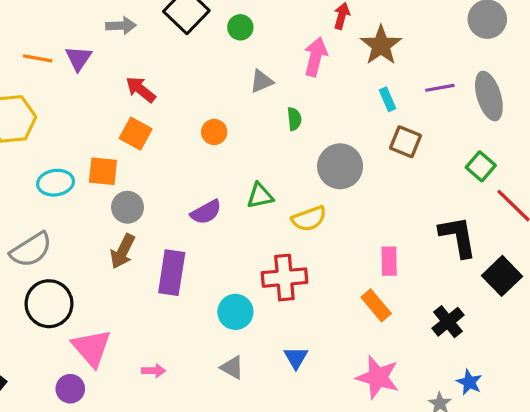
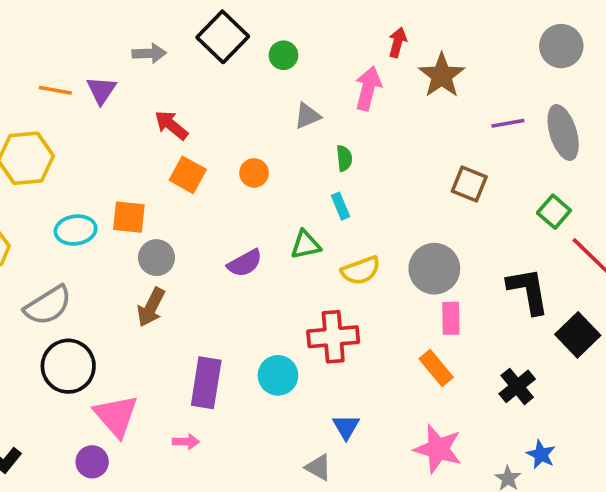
cyan rectangle: (388, 99) -> (340, 206), moved
orange square: (136, 134) -> (188, 175), moved
gray circle: (340, 166) -> (434, 269), moved
purple rectangle: (172, 273) -> (206, 383), moved
gray triangle: (232, 367) -> (318, 467), moved

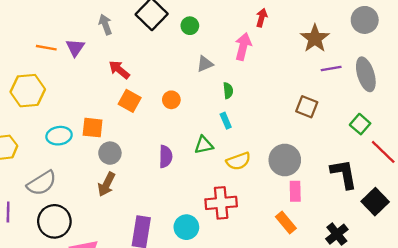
gray arrow: (149, 53) -> (105, 25), turned -108
brown star: (442, 75) -> (315, 38), moved
purple semicircle: (245, 263) -> (166, 157), turned -60

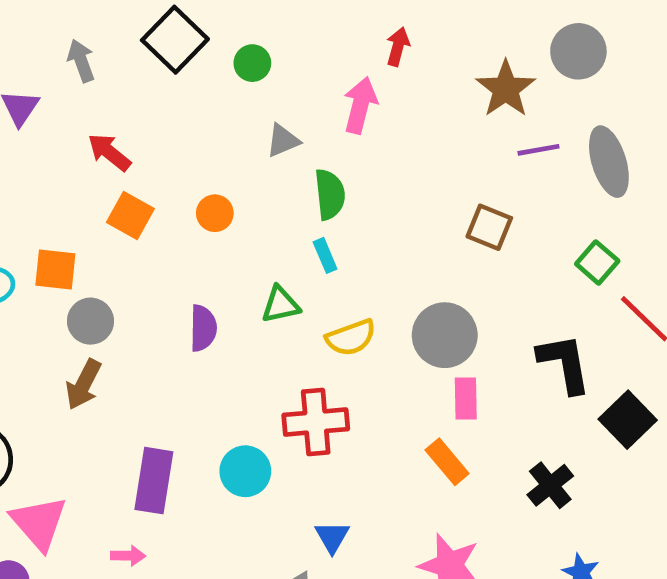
gray circle: (365, 20) -> (578, 51), moved
green semicircle: (228, 91) -> (330, 194), size x1.5

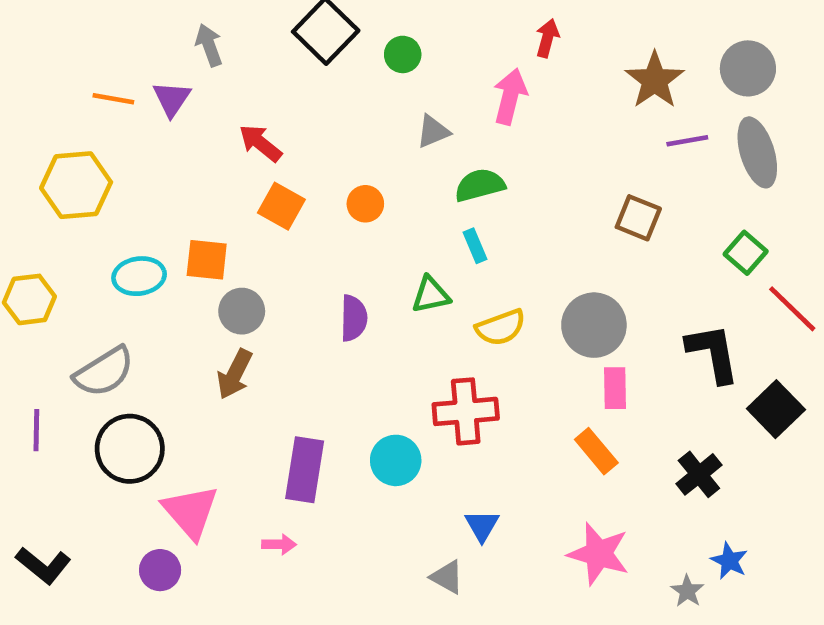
gray circle: (578, 51) -> (748, 68), moved
gray arrow: (81, 61) -> (209, 45), moved
green semicircle: (330, 194) -> (480, 185), turned -99

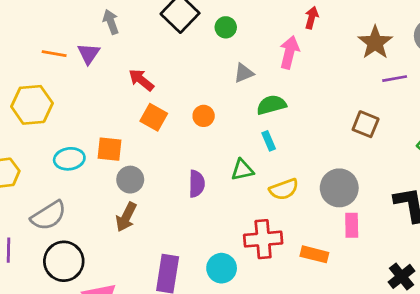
orange rectangle: (596, 451) -> (314, 254), moved, turned -36

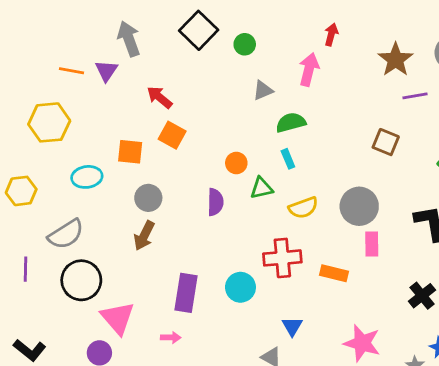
gray arrow: (111, 22) -> (129, 39), size x1.4
orange circle: (204, 116) -> (236, 163), moved
orange square: (109, 149) -> (130, 152), moved

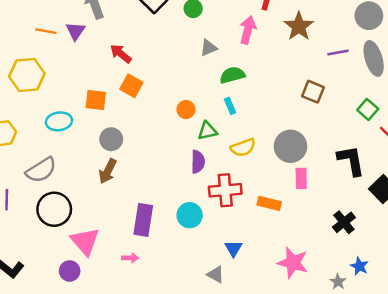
brown star: (396, 60) -> (299, 26), moved
purple semicircle: (215, 202) -> (198, 162), moved

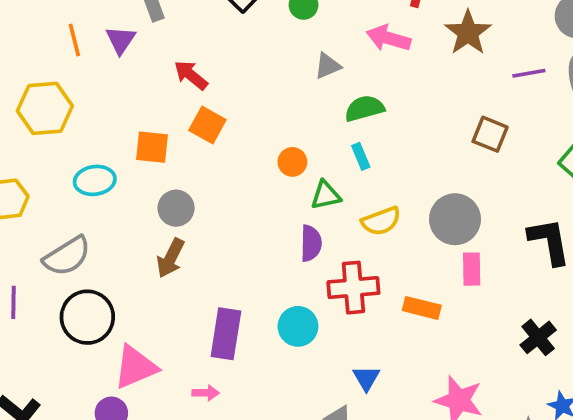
pink arrow: (248, 30) -> (389, 38), turned -88
orange line: (46, 31) -> (74, 40), turned 66
pink triangle: (85, 241) -> (135, 367), turned 48

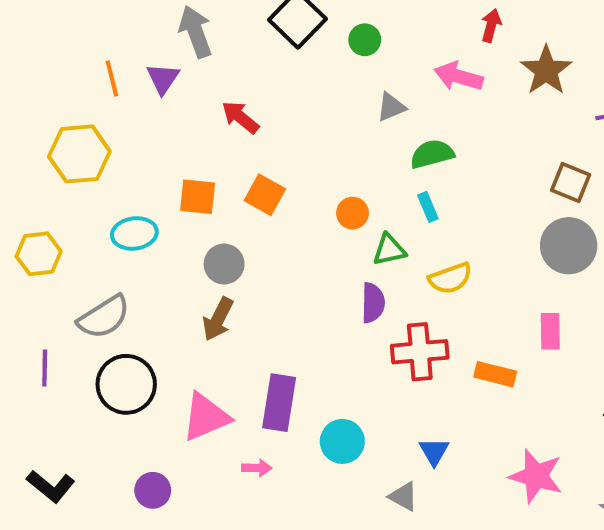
orange square: (207, 125) -> (265, 195), moved
gray circle: (455, 219) -> (569, 246), moved
cyan circle: (298, 326) -> (342, 441), moved
pink triangle: (135, 367) -> (206, 417), moved

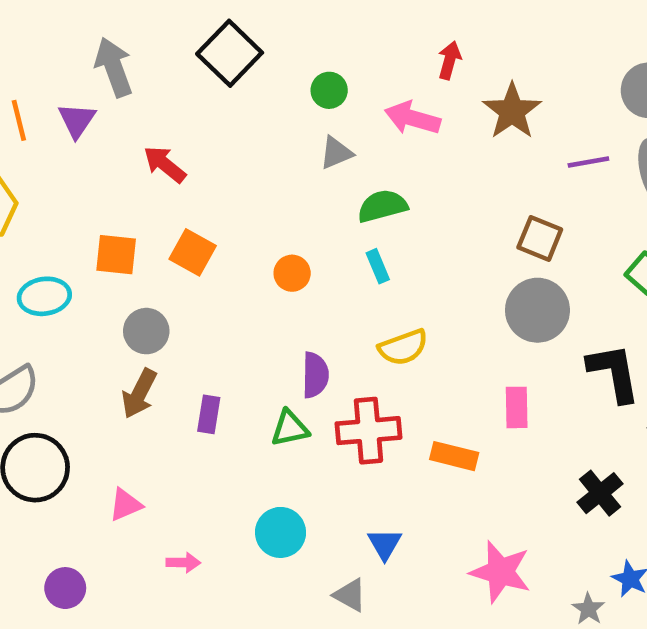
green circle: (365, 40) -> (329, 90), moved
green triangle: (389, 250) -> (290, 428), moved
purple rectangle: (279, 403) -> (209, 414), moved, size x0.6
pink triangle: (206, 417) -> (125, 505), size x0.6

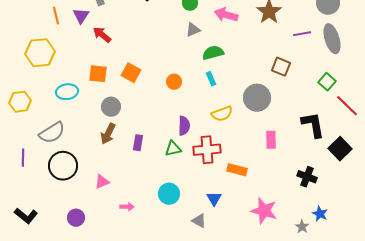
red arrow: (165, 164) -> (102, 35), moved
gray circle: (537, 310) -> (257, 98), moved
orange rectangle: (454, 456) -> (237, 170), moved
black cross: (600, 493) -> (307, 177), turned -30

